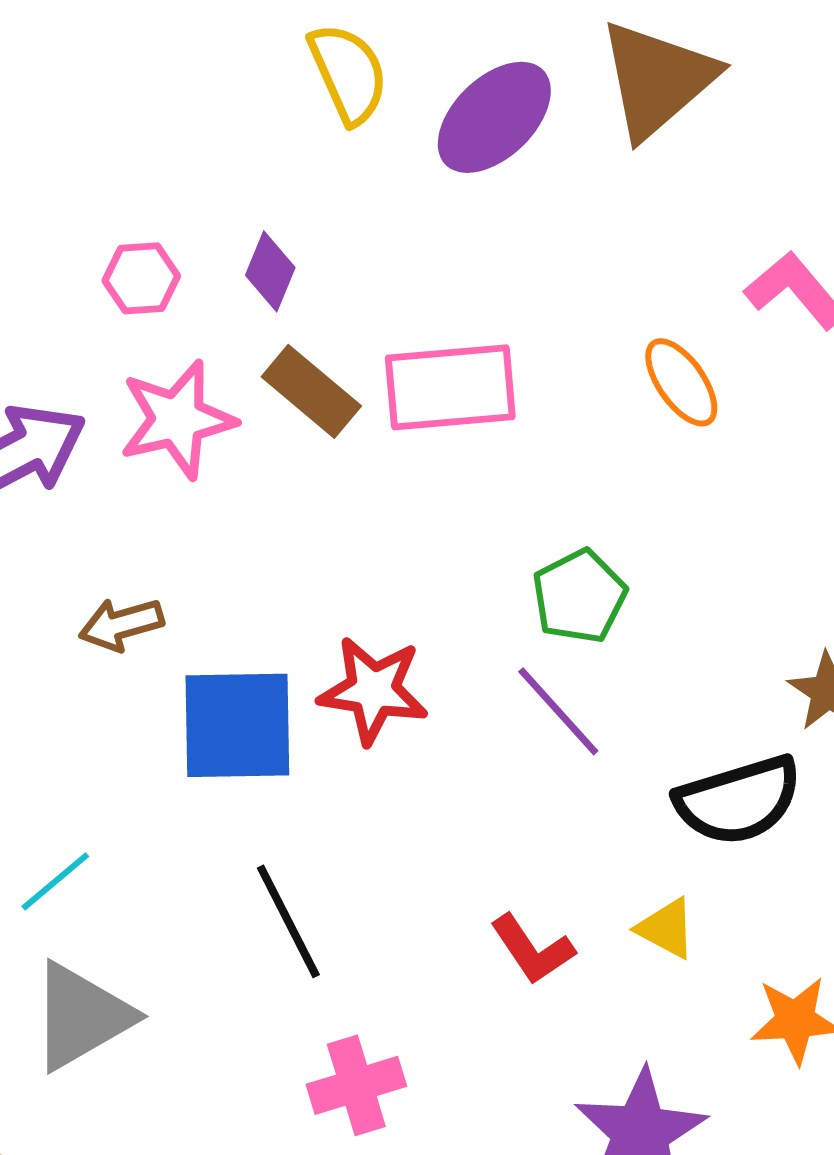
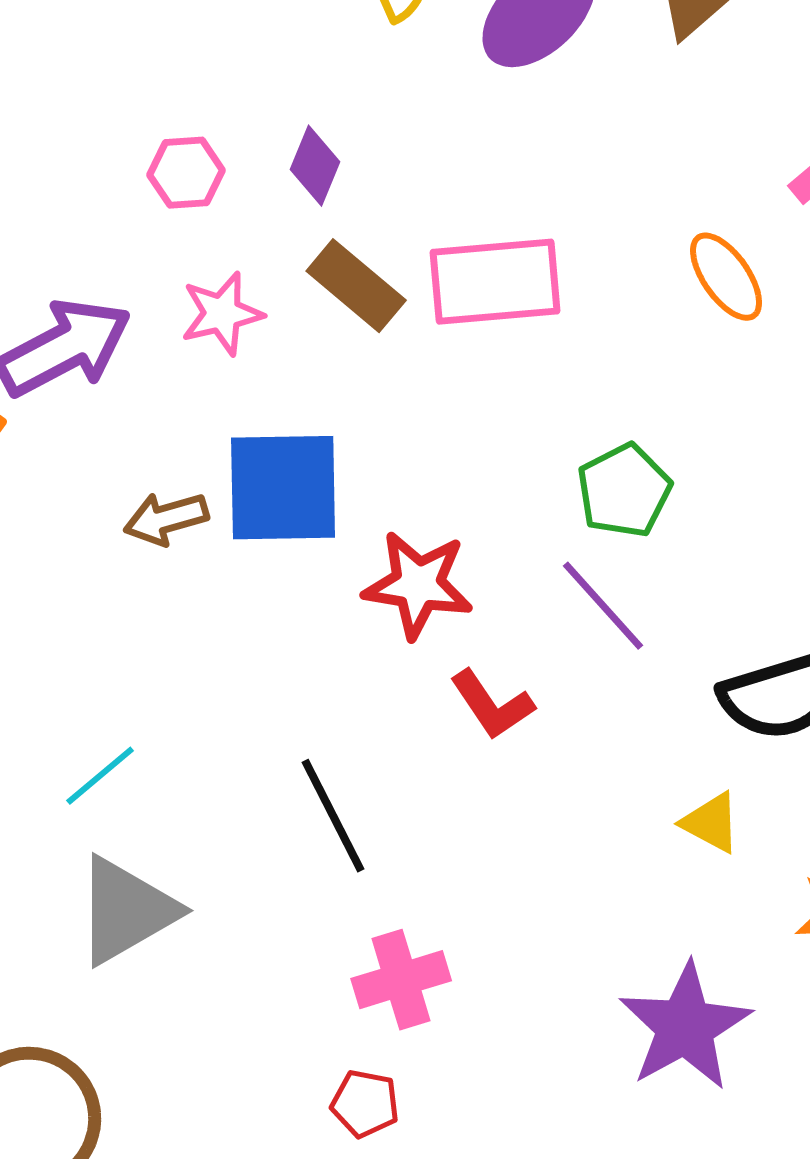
pink star: (177, 419) -> (222, 314), size x0.7
blue square: (237, 725) -> (283, 488), moved
red L-shape: (532, 949) -> (492, 705), moved

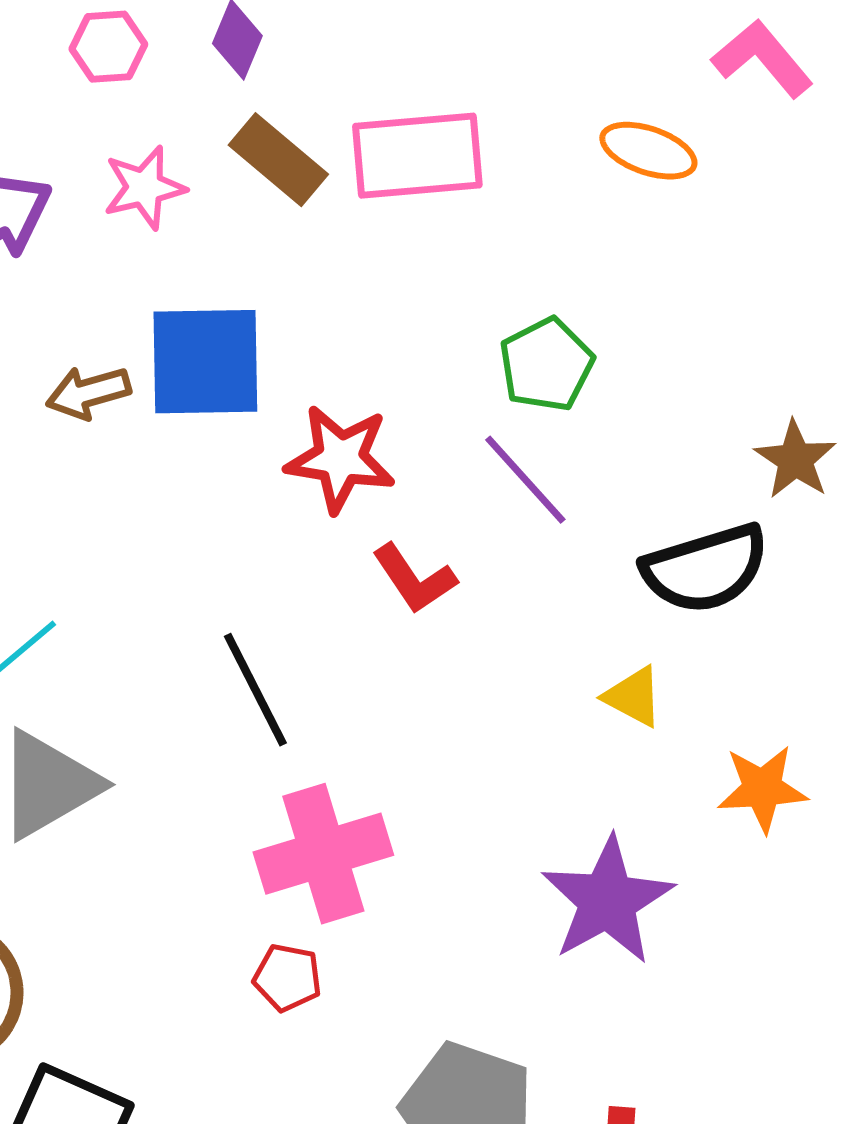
orange ellipse: (726, 277) -> (648, 151), turned -36
pink cross: (401, 980) -> (323, 854), size x1.4

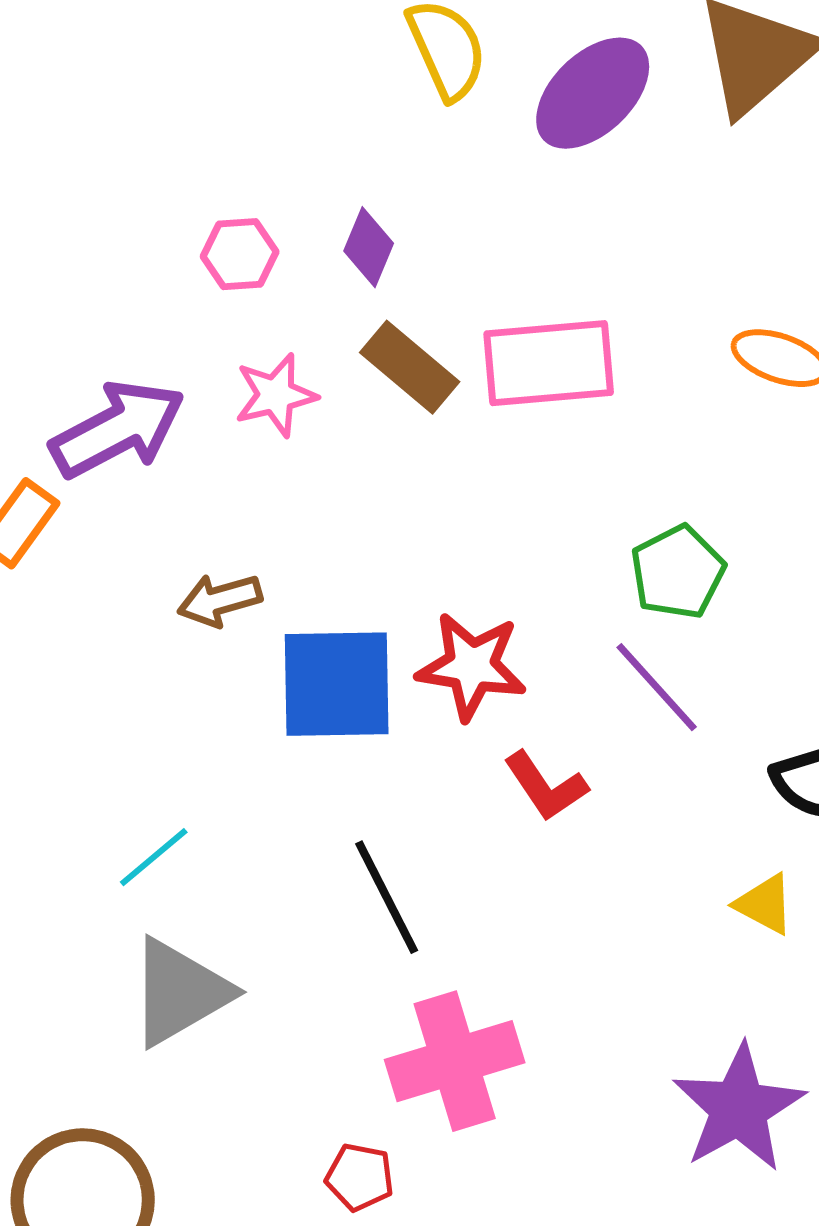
blue square: (205, 362) -> (337, 684), moved
red pentagon: (287, 978) -> (360, 1177), moved

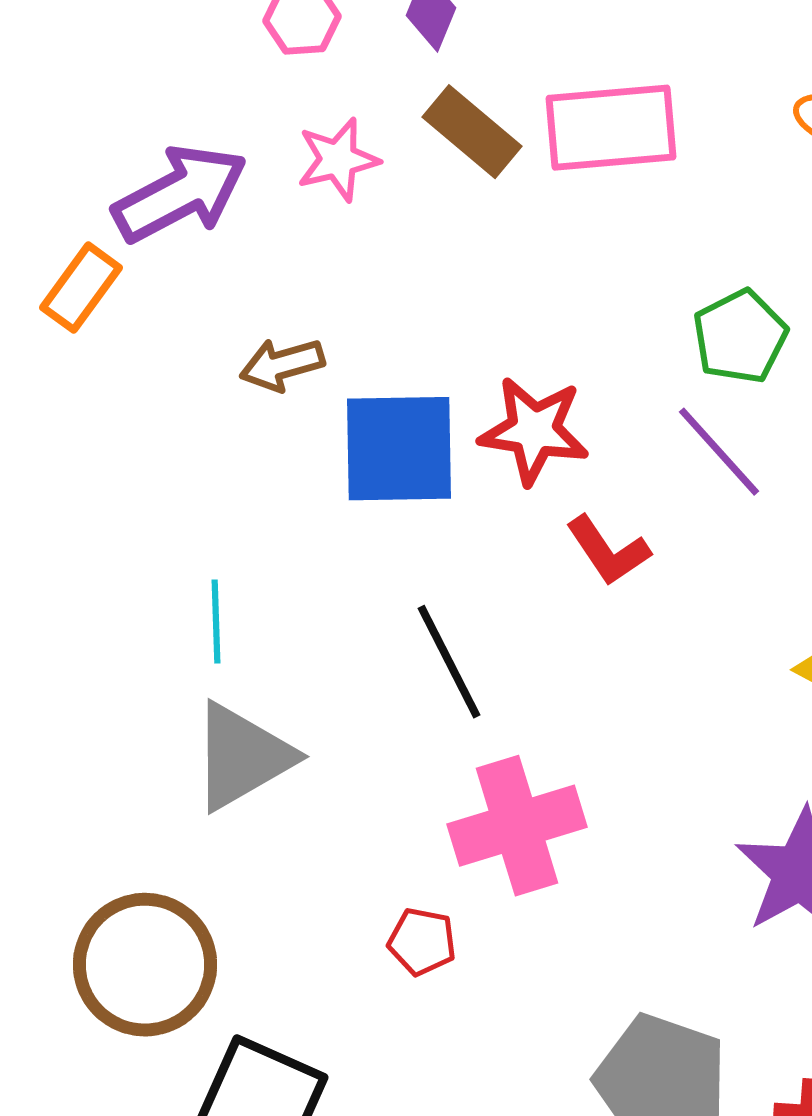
cyan line: (154, 857) -> (216, 622), turned -52

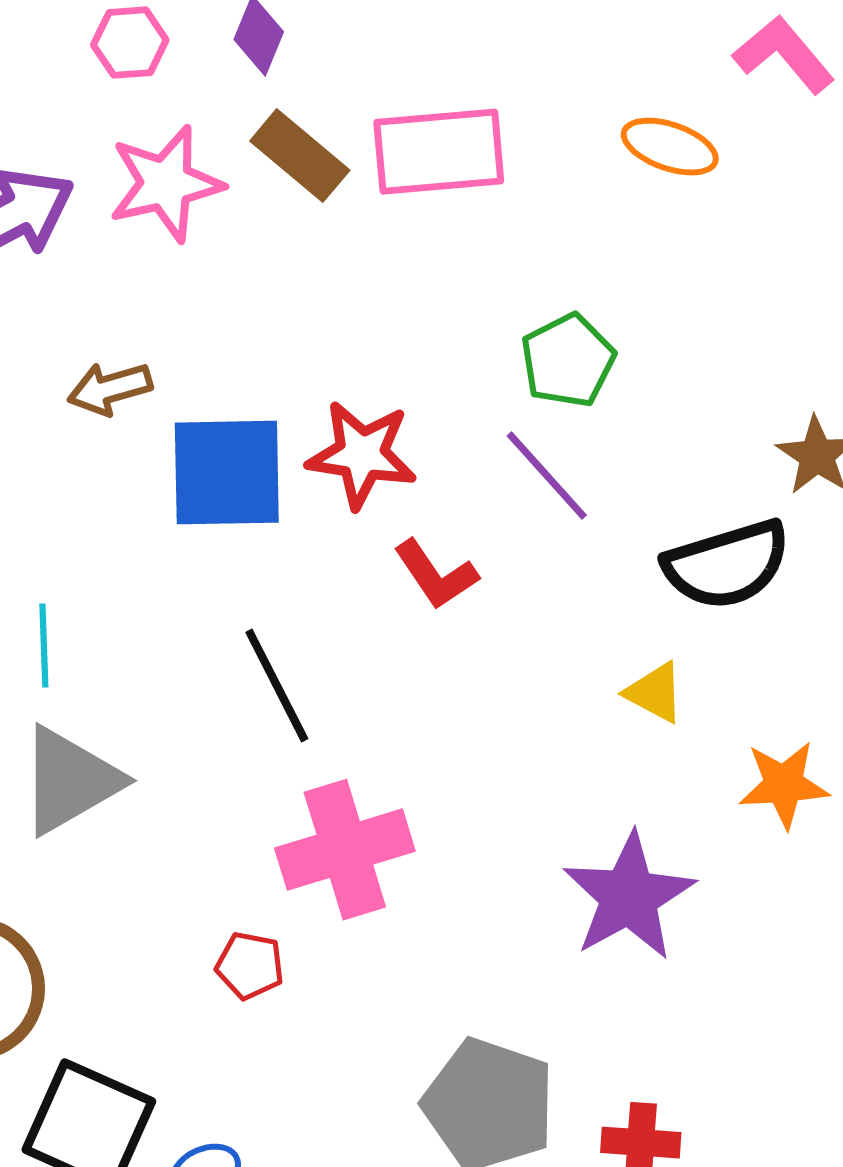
pink star: (338, 160) -> (166, 184), size x1.4

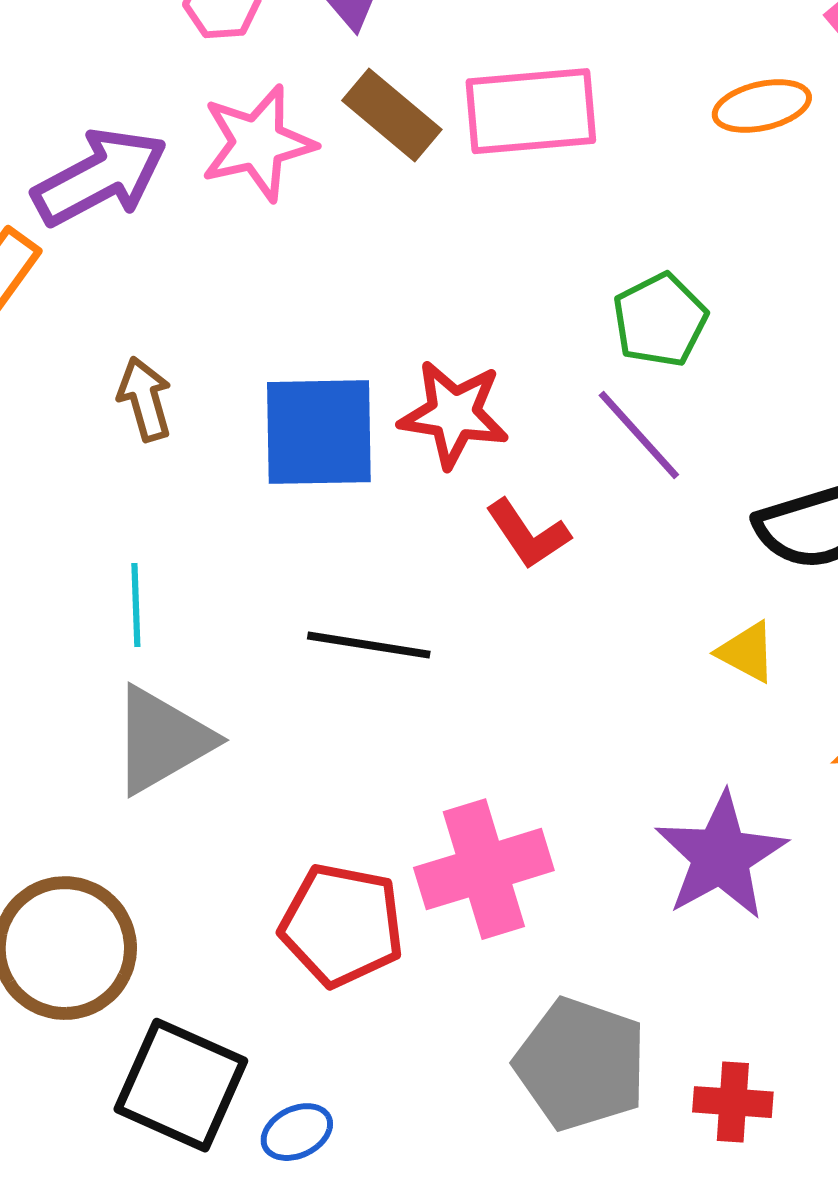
orange ellipse: (670, 147) -> (762, 106), turned -32
brown arrow: (110, 389) -> (145, 399), moved, turned 90
black line: (277, 686) -> (369, 645), turned -54
pink cross: (345, 850) -> (484, 869), moved
red pentagon: (250, 966) -> (342, 925), size x1.8

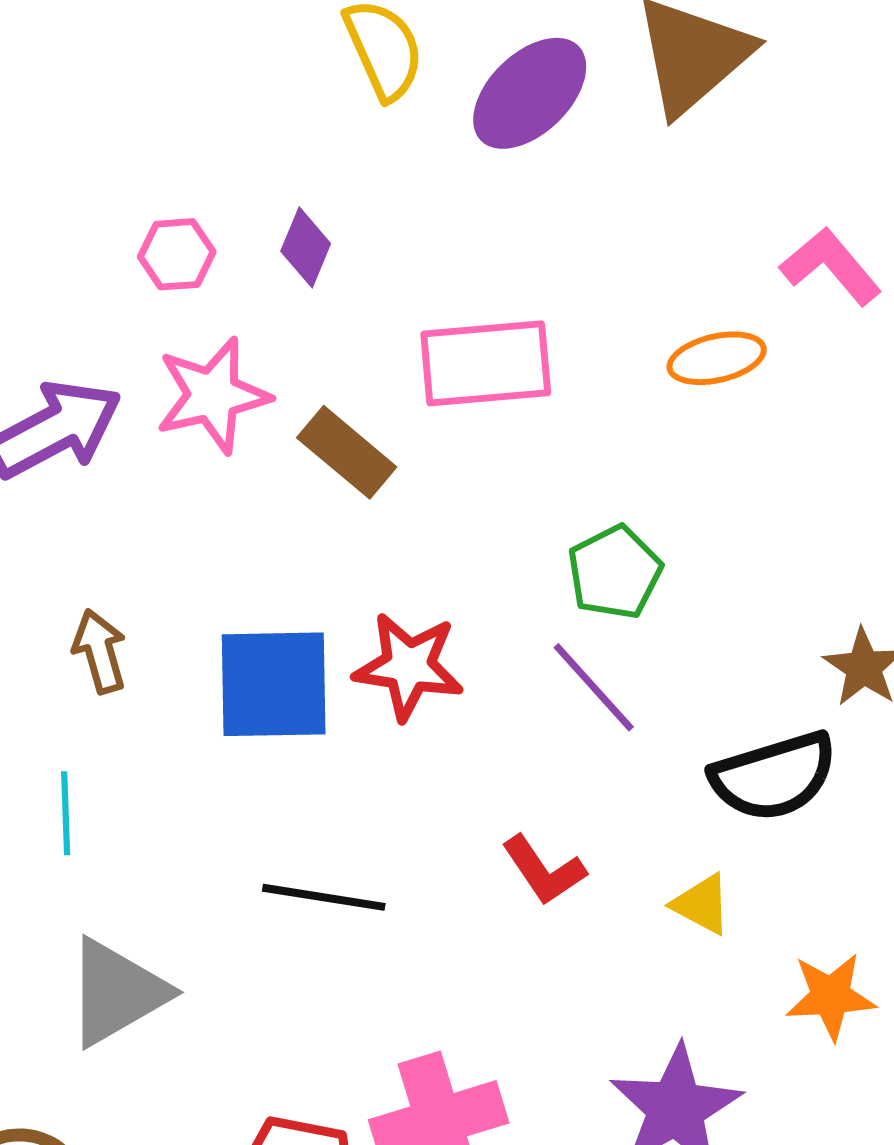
brown rectangle: (392, 115) -> (347, 452), moved
red L-shape: (528, 534) -> (544, 870), moved
cyan line: (136, 605) -> (66, 813), moved

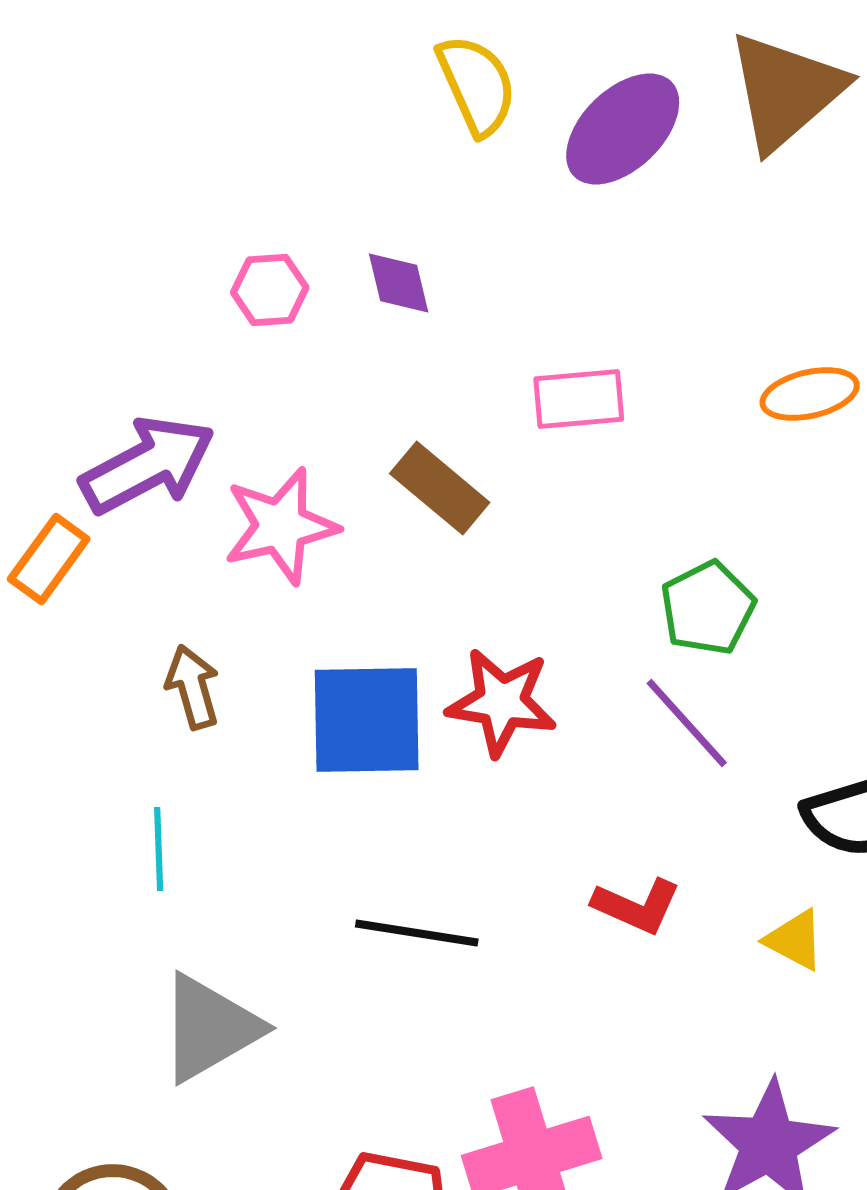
purple diamond: (306, 247) -> (399, 283), turned -36
pink rectangle: (486, 363) -> (579, 399), size x0.7
pink star: (213, 395) -> (281, 526), moved
red L-shape: (544, 870) -> (637, 906), turned -32

